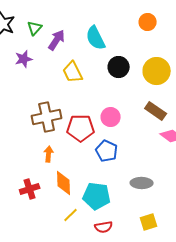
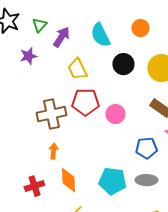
orange circle: (148, 22) -> (140, 28), moved
red pentagon: (81, 128) -> (85, 102), moved
blue pentagon: (107, 151) -> (146, 148), moved, turned -30
cyan pentagon: (97, 196) -> (112, 181), moved

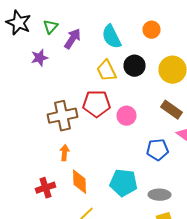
yellow trapezoid: (77, 69) -> (106, 71), moved
gray ellipse: (146, 180) -> (160, 195), moved

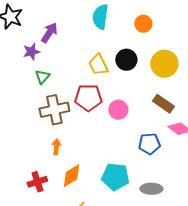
green triangle: (50, 27) -> (42, 77), moved
cyan semicircle: (112, 37) -> (100, 17), moved, turned 35
purple arrow: (72, 39) -> (49, 33), moved
orange diamond: (80, 182) -> (71, 176), turned 60

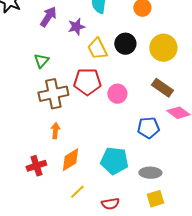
purple star: (31, 52) -> (76, 27), moved

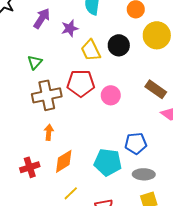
yellow circle: (163, 48) -> (157, 35), moved
blue pentagon: (148, 128) -> (136, 143), moved

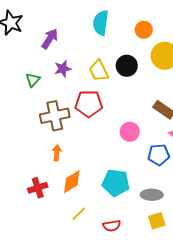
purple star: (70, 28) -> (63, 69), moved
green triangle: (35, 62) -> (33, 80), moved
pink circle: (111, 95) -> (130, 132), moved
blue pentagon: (136, 143) -> (159, 155), moved

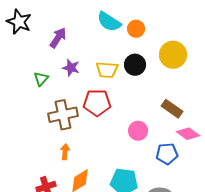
cyan semicircle: (101, 23) -> (109, 22), turned -65
orange circle: (144, 30) -> (136, 29), moved
purple star: (63, 69) -> (71, 68), turned 30
yellow trapezoid: (99, 71) -> (107, 70), turned -60

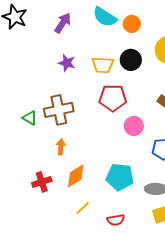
purple arrow: (58, 38) -> (63, 23), moved
green triangle: (41, 79) -> (30, 118), moved, turned -42
red pentagon: (97, 103) -> (113, 98), moved

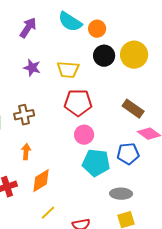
black circle: (131, 60) -> (104, 56), moved
brown cross: (59, 110) -> (24, 115), size x0.7
pink circle: (134, 126) -> (84, 135), moved
cyan pentagon: (120, 177) -> (96, 163), moved

